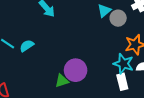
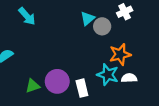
green triangle: (62, 81) -> (33, 86), moved
white rectangle: (122, 82) -> (82, 88), moved

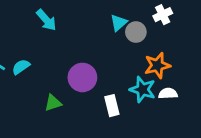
purple circle: (57, 81) -> (82, 77), moved

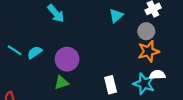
gray circle: (136, 32) -> (146, 31), moved
purple circle: (82, 77) -> (67, 59), moved
cyan star: (143, 90) -> (144, 84), moved

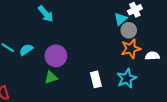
cyan triangle: (116, 16) -> (121, 19), moved
white semicircle: (157, 75) -> (152, 56), moved
cyan star: (144, 84) -> (127, 78), turned 30

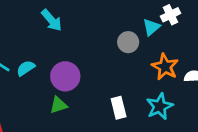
gray circle: (129, 30) -> (128, 42), moved
orange star: (131, 49) -> (165, 67), turned -30

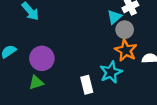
gray circle: (128, 42) -> (125, 30), moved
cyan star: (160, 106) -> (111, 72), moved

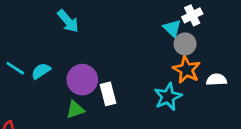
cyan triangle: (114, 17) -> (172, 28), turned -35
white rectangle: (87, 85) -> (108, 94), moved

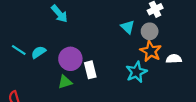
cyan triangle: (172, 28) -> (128, 27), moved

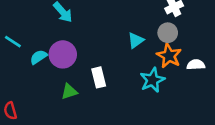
cyan triangle: (128, 27) -> (136, 40), moved, turned 40
cyan line: (19, 50) -> (13, 42), moved
purple circle: (70, 59) -> (63, 54), moved

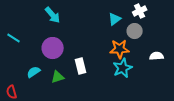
cyan triangle: (136, 40) -> (115, 19), moved
orange star: (169, 56) -> (120, 49), moved, turned -30
cyan semicircle: (38, 57) -> (34, 72), moved

